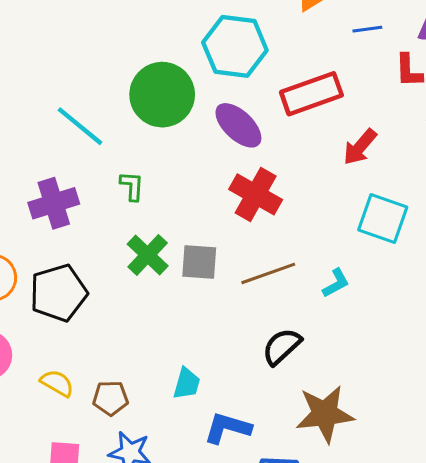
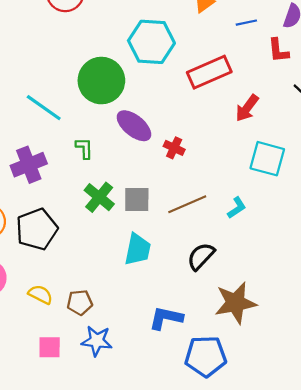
purple ellipse: (238, 125) -> (134, 126), moved
red cross: (256, 194) -> (174, 148), size x0.6
cyan trapezoid: (187, 383) -> (138, 249), moved, size x1.4

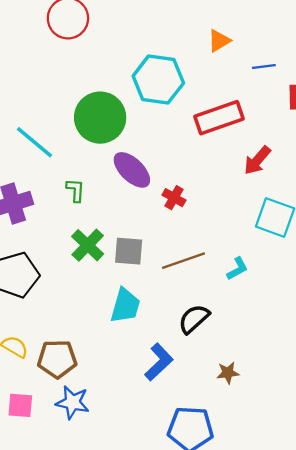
brown pentagon: (80, 302) -> (57, 359), size x1.4
brown star: (235, 303) -> (228, 373), size x0.5
blue L-shape: (166, 318) -> (159, 362), moved, turned 120

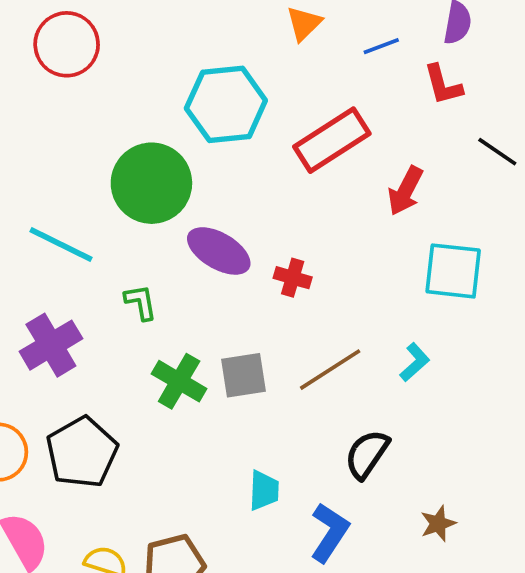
cyan trapezoid: (125, 306) -> (264, 490), moved, size x0.7

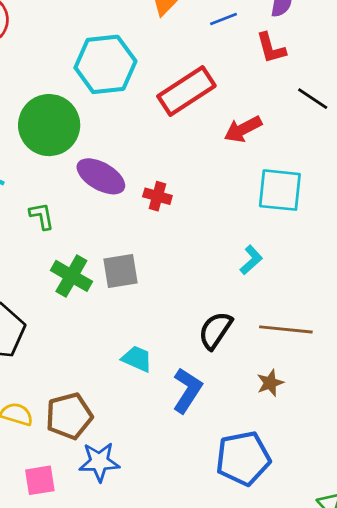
red arrow: (405, 191) -> (243, 129), turned 36
brown line: (330, 370) -> (286, 329), moved, turned 39
cyan trapezoid: (264, 490) -> (137, 359), turned -68

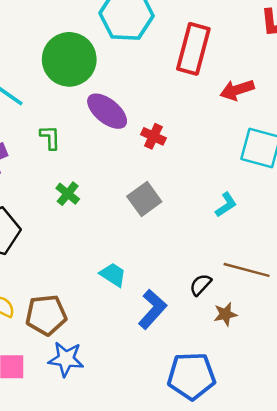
red rectangle: (186, 91) -> (193, 49), turned -51
gray square: (121, 271) -> (144, 199), moved, turned -36
green cross: (71, 276) -> (68, 194), size x0.7
black semicircle: (215, 330) -> (200, 285), moved, size x0.7

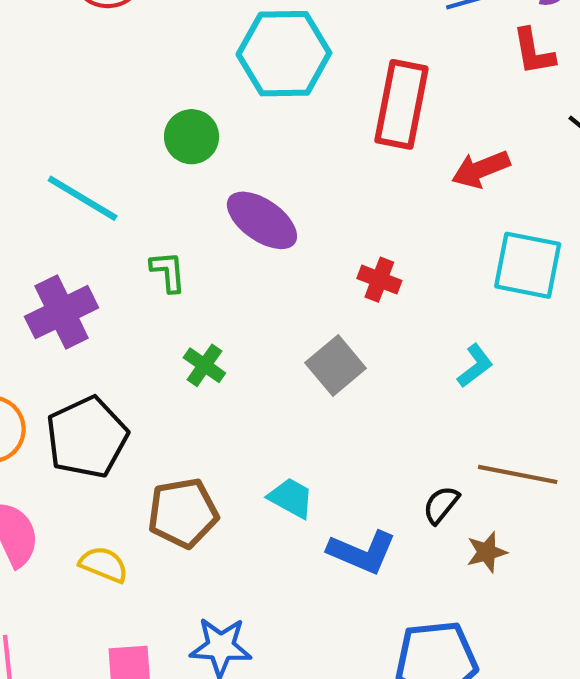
green circle: (69, 59) -> (192, 137), size x0.6
red cross: (153, 136) -> (379, 280), moved
blue L-shape: (152, 309) -> (362, 552), turned 75
brown pentagon: (46, 315) -> (183, 513), moved

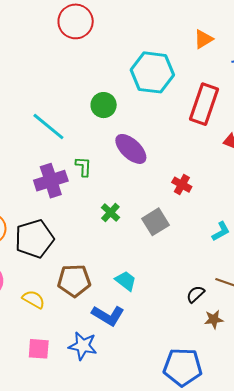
purple cross: (62, 312) -> (51, 181), moved
green cross: (204, 365) -> (110, 213), moved
blue L-shape: (362, 552) -> (108, 315), moved

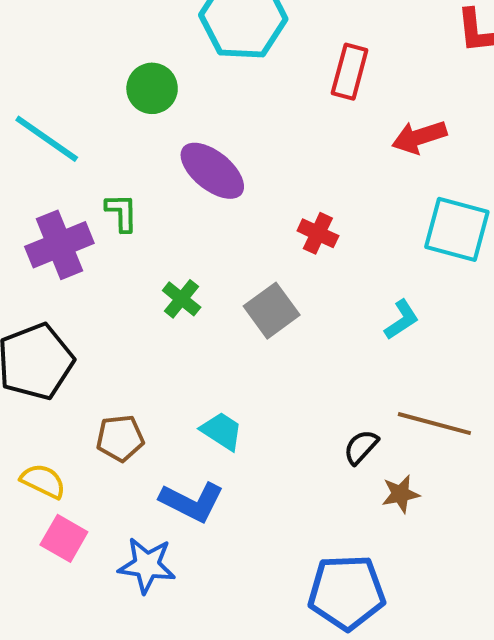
red rectangle: (204, 104) -> (350, 72), size x0.7
brown pentagon: (74, 281) -> (120, 438), size x0.7
pink square: (39, 349) -> (64, 538), moved, turned 30

